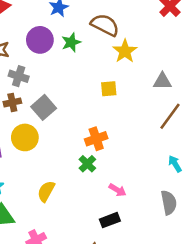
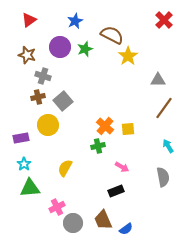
yellow square: (109, 89) -> (128, 129), moved
orange cross: (96, 139) -> (105, 126), turned -30
green cross: (87, 164) -> (98, 146), turned 32

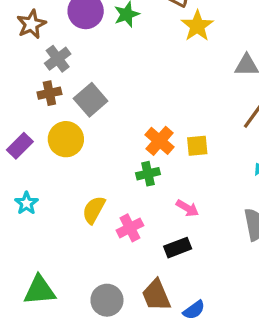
brown star: (27, 55) -> (31, 24), turned 30
gray cross: (43, 76) -> (58, 59), turned 35
purple rectangle: (21, 138) -> (20, 146), moved, turned -35
green triangle: (30, 188) -> (40, 290), moved
pink cross: (57, 207) -> (130, 228), moved

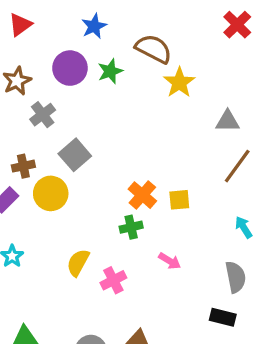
brown cross: (49, 93) -> (23, 166), moved
black rectangle: (178, 248) -> (223, 317), moved, turned 35

